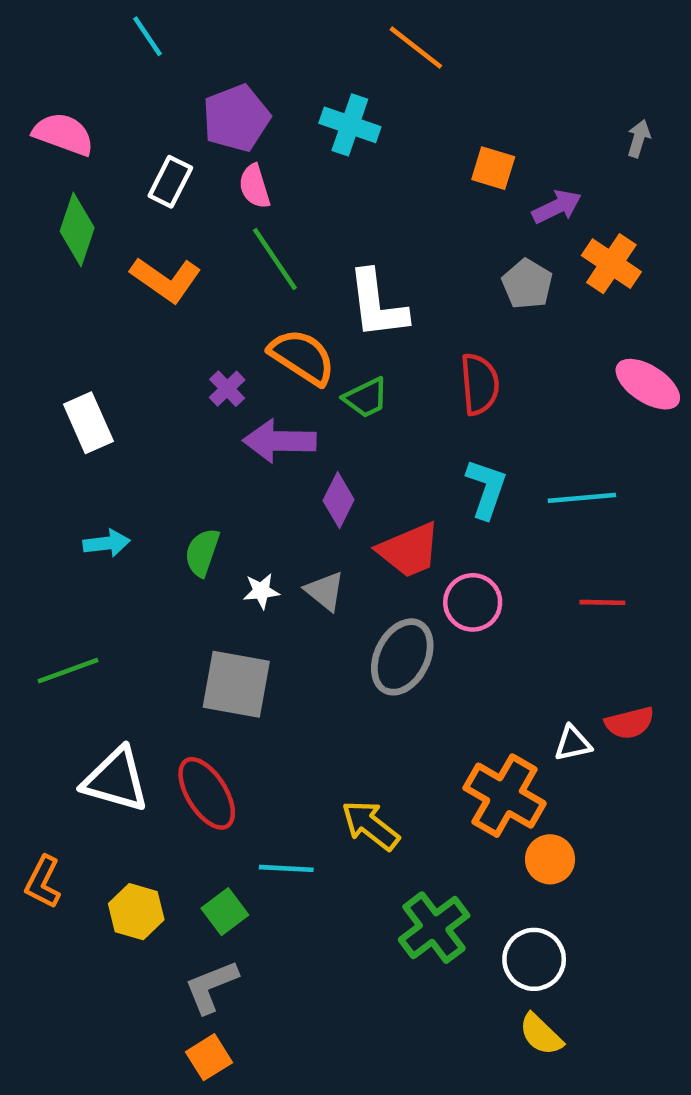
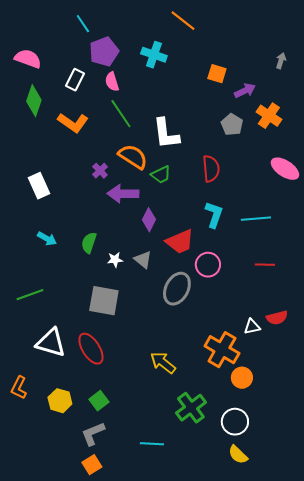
cyan line: (148, 36) -> (83, 24), moved
cyan arrow: (107, 543) -> (47, 239), turned 36
cyan line: (286, 868) -> (152, 444), moved

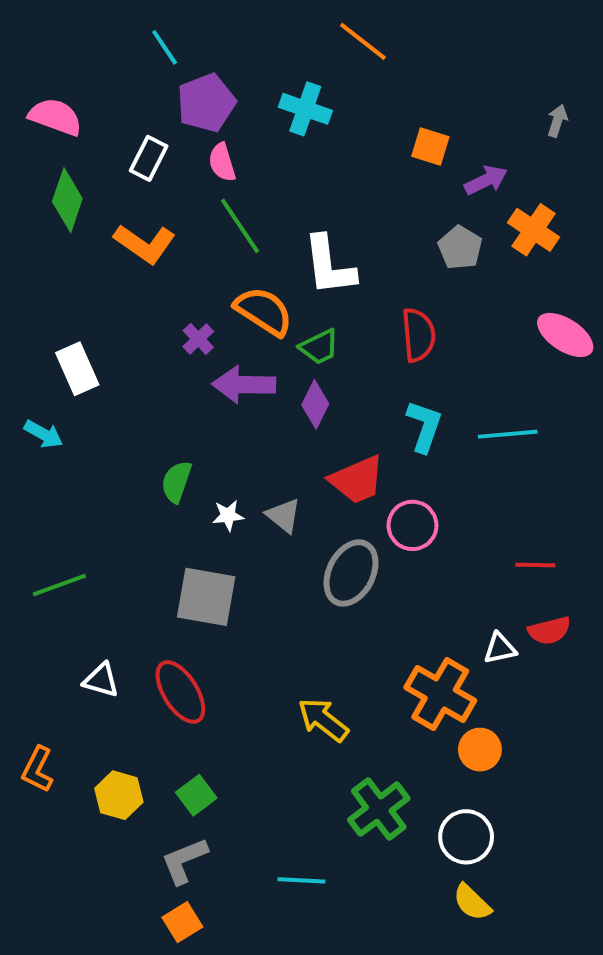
purple diamond: (149, 220) -> (315, 404), moved
cyan arrow: (47, 239) -> (44, 434), moved
red line: (265, 265) -> (535, 565), moved
white triangle: (51, 343) -> (101, 680), size x0.6

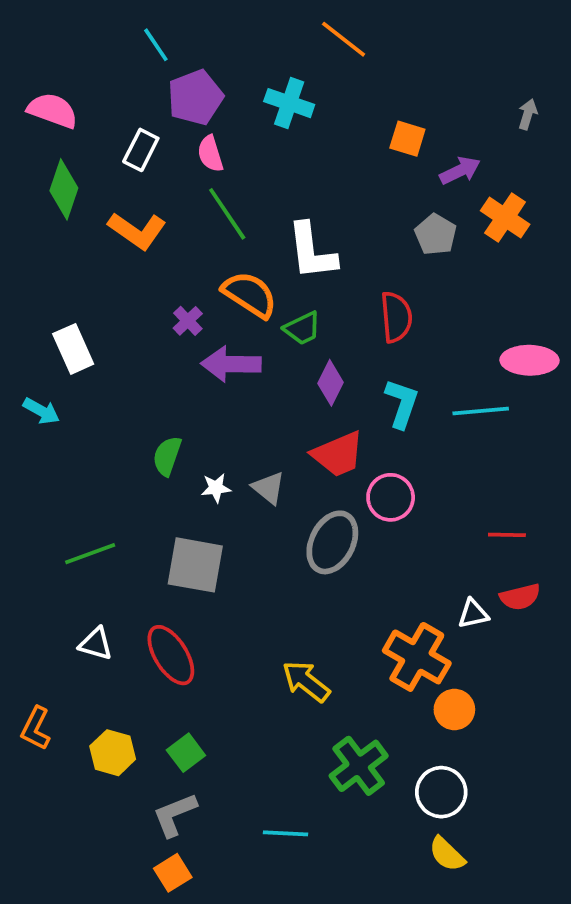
pink ellipse: (565, 335) -> (530, 360), moved, turned -32
purple diamond: (315, 404) -> (330, 383), moved
green line: (59, 585) -> (90, 554), moved

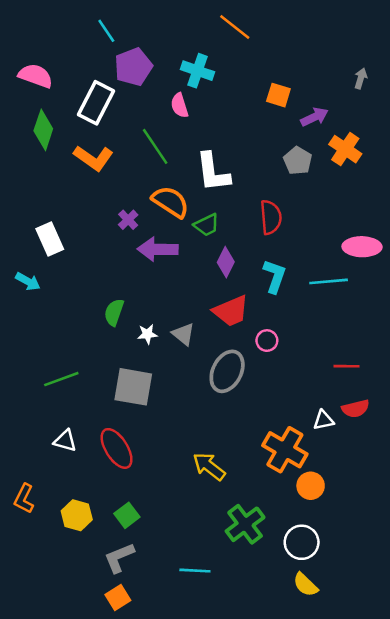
white rectangle: (141, 150) -> (96, 103), size x1.5
pink semicircle: (210, 154) -> (180, 105), moved
pink circle: (391, 497) -> (267, 341), size x0.7

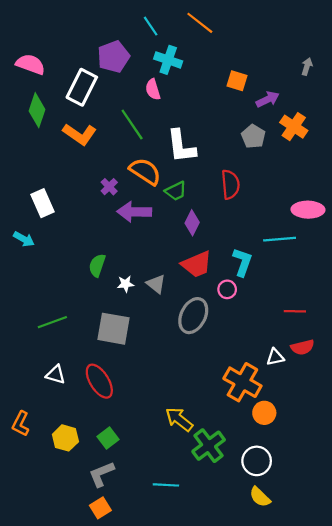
cyan line: (106, 31) -> (151, 26), moved
cyan L-shape: (275, 276) -> (242, 262), moved
yellow arrow: (209, 466) -> (179, 419), moved

